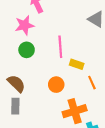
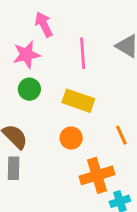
pink line: (60, 47) -> (83, 53), moved
yellow rectangle: (77, 64) -> (78, 101), moved, size x1.5

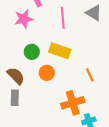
green circle: (29, 89) -> (32, 52), moved
orange circle: (71, 138) -> (47, 73), moved

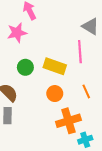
pink line: (63, 18) -> (80, 52), moved
orange circle: (47, 73) -> (55, 94), moved

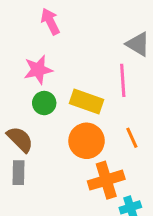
pink star: (17, 33) -> (38, 70), moved
orange circle: (55, 94) -> (87, 141), size x1.5

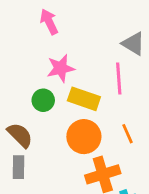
pink star: (38, 70) -> (61, 68), moved

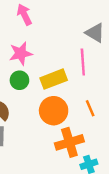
pink star: (61, 68) -> (21, 53), moved
yellow rectangle: (84, 99) -> (54, 79), turned -40

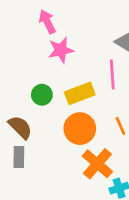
pink star: (21, 53) -> (61, 50), moved
orange cross: (69, 142) -> (97, 164), turned -32

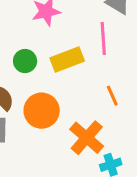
orange circle: (80, 129) -> (42, 111), moved

